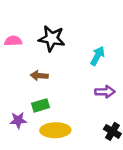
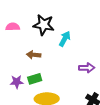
cyan arrow: (98, 56) -> (65, 39), moved
purple star: (18, 120) -> (17, 82), moved

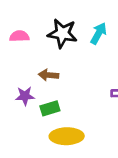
cyan arrow: (65, 39) -> (99, 33), moved
purple star: (17, 82) -> (25, 96), moved

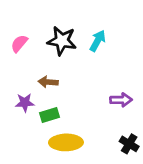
pink semicircle: (19, 36) -> (19, 43), turned -48

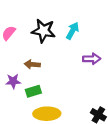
purple arrow: (121, 100) -> (92, 59), moved

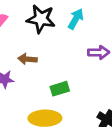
green rectangle: (33, 91) -> (60, 89), moved

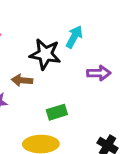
black star: (41, 19) -> (45, 54), moved

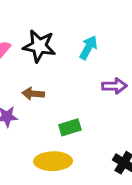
black star: (45, 54) -> (39, 46), moved

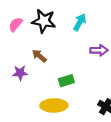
brown arrow: (33, 94) -> (39, 56), turned 35

